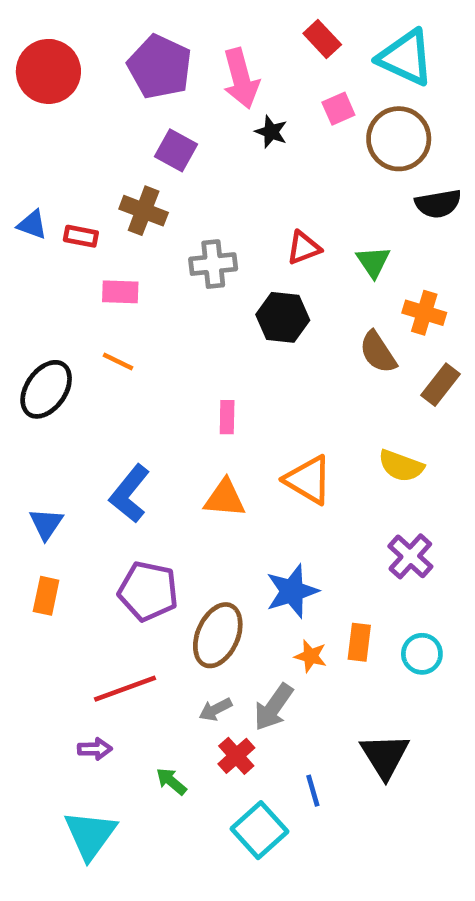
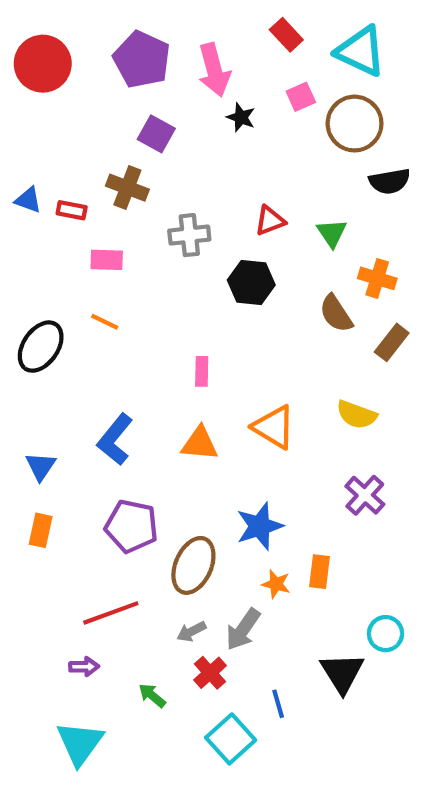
cyan circle: (422, 654) -> (385, 634), moved

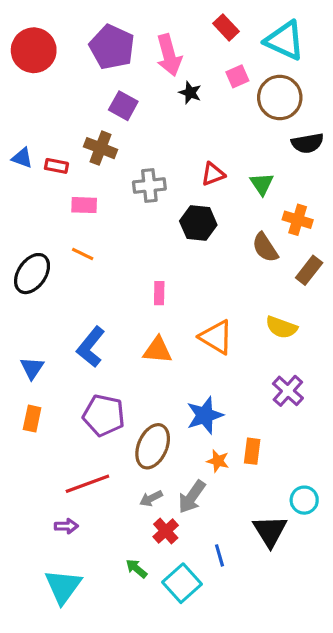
green arrow: (152, 696) -> (136, 569), moved

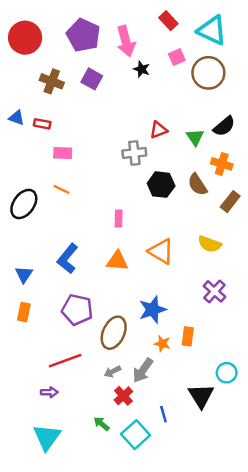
black semicircle: (307, 143) -> (224, 126), moved, turned -30
brown cross: (100, 148) -> (52, 81), moved
gray cross: (149, 186) -> (134, 153), moved
black hexagon: (198, 223) -> (161, 185), moved

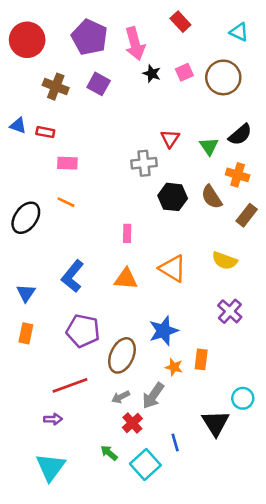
cyan triangle: (212, 30) -> (239, 32), moved, size x0.6
pink square: (177, 57) -> (184, 72), moved
red triangle: (159, 130) -> (170, 139), turned -36

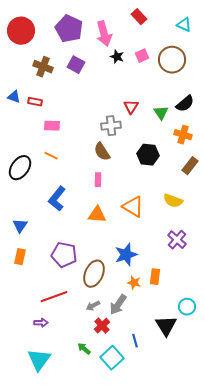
black hexagon: (173, 197) -> (148, 155), moved
brown semicircle: (212, 197) -> (102, 152), moved
blue L-shape: (73, 276) -> (57, 199), moved

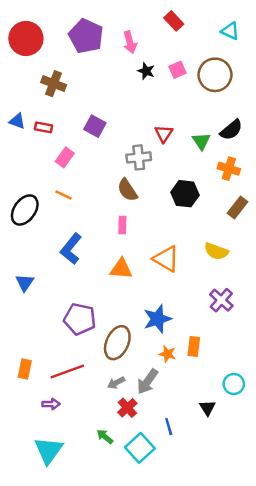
pink arrow: (104, 34) -> (130, 42), size x0.7
purple square: (76, 65) -> (95, 126), moved
pink rectangle: (52, 126) -> (65, 157), turned -56
orange rectangle: (20, 257) -> (25, 369), moved
black triangle: (166, 326) -> (207, 408), size x0.6

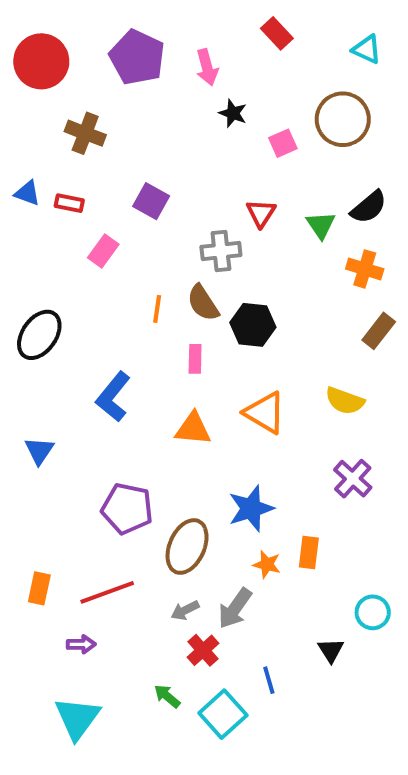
pink square: (177, 70) -> (283, 143), moved
black hexagon: (185, 194) -> (253, 325), moved
orange line: (64, 195) -> (157, 309), moved, turned 72

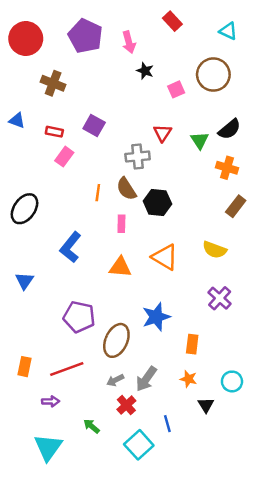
red rectangle: (69, 203) -> (54, 132), moved
orange star: (267, 564) -> (189, 379), moved
green arrow: (167, 696) -> (92, 426), moved

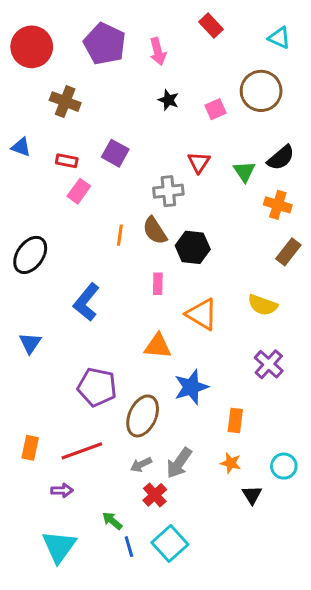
black star: (145, 71) -> (168, 100), moved
pink rectangle: (121, 224) -> (158, 284), moved
orange triangle: (120, 267) -> (158, 346), moved
blue line: (167, 424) -> (129, 547), moved

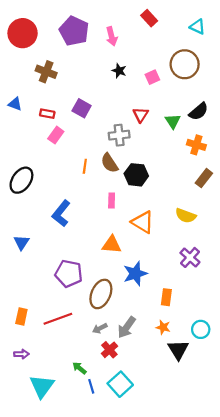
purple arrow: (62, 490) -> (21, 354), moved
black triangle: (252, 495) -> (178, 350), size x1.5

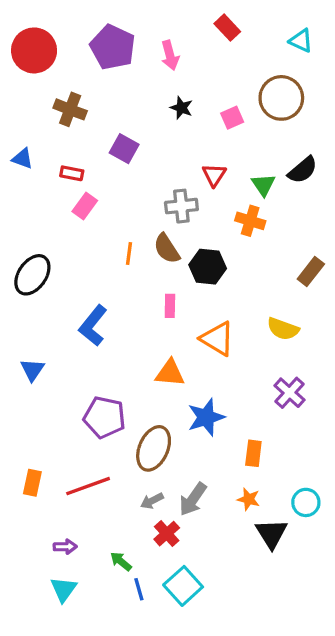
purple square: (82, 108) -> (124, 149), moved
orange cross: (196, 145) -> (250, 221), moved
purple arrow: (21, 354) -> (65, 547), moved
cyan triangle: (42, 386) -> (64, 589), size x0.7

